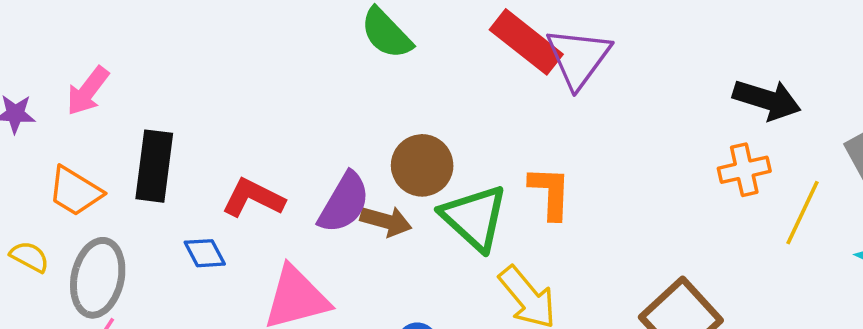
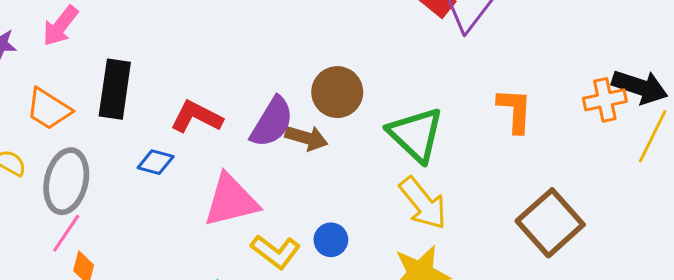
black arrow: (767, 100) -> (640, 87), moved
orange L-shape: (550, 193) -> (515, 110), moved
green triangle: (474, 218) -> (416, 135), moved
blue diamond: (205, 253) -> (156, 162), turned -48

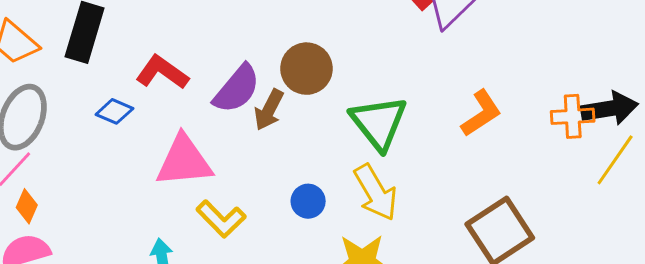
black arrow: (640, 87) -> (610, 109), turned -36
orange L-shape: (515, 110) -> (481, 113), turned 45
brown arrow: (306, 138) -> (269, 110), turned 93
blue circle: (331, 240) -> (308, 201), moved

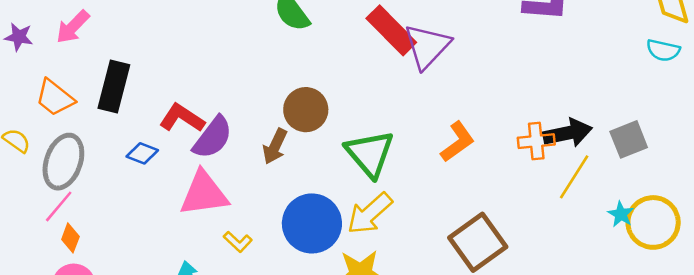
purple semicircle: (237, 89) -> (213, 138), moved
yellow arrow: (376, 192) -> (370, 214), turned 81
blue circle: (308, 201) -> (312, 223), size x2.0
yellow L-shape: (221, 219) -> (238, 242), size x0.7

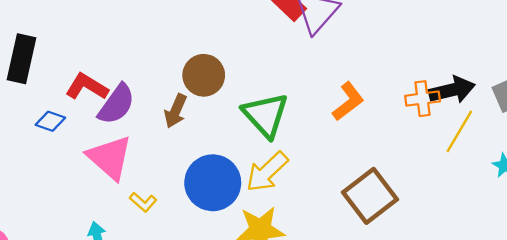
pink triangle: (204, 194) -> (110, 157), turned 51

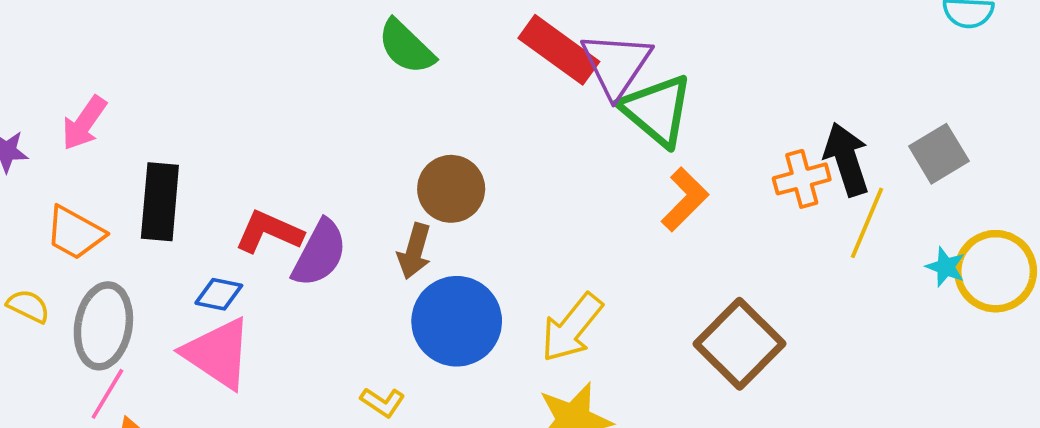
black arrow: (452, 90) -> (846, 159), turned -87
green triangle: (265, 115) -> (657, 110), moved
pink triangle: (110, 157) -> (218, 353), moved
blue circle: (213, 183) -> (457, 321), moved

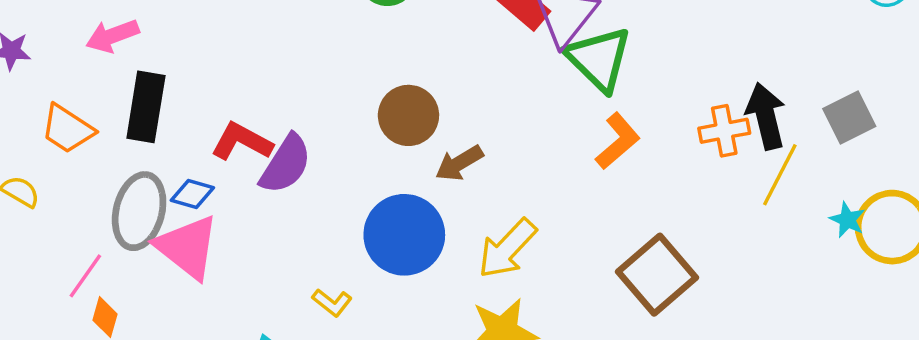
pink arrow: (84, 123) -> (112, 36), moved, turned 30
brown arrow: (414, 251) -> (459, 163), moved, turned 39
gray ellipse: (103, 326) -> (139, 211), moved

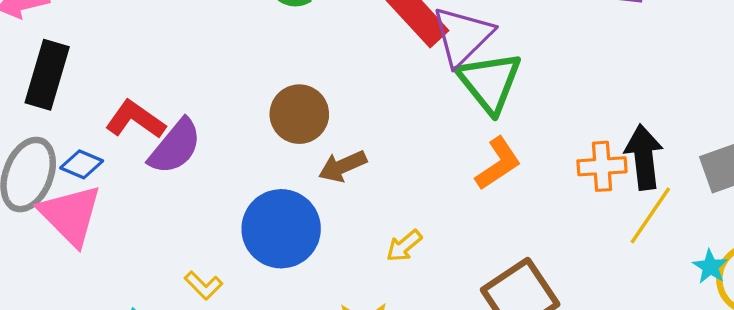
yellow arrow: (507, 249) -> (404, 246), moved, size x0.6

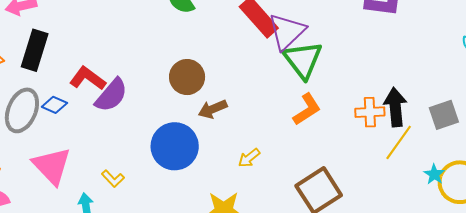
pink triangle: (70, 215) -> (52, 166), moved
yellow L-shape: (204, 285) -> (113, 179), moved

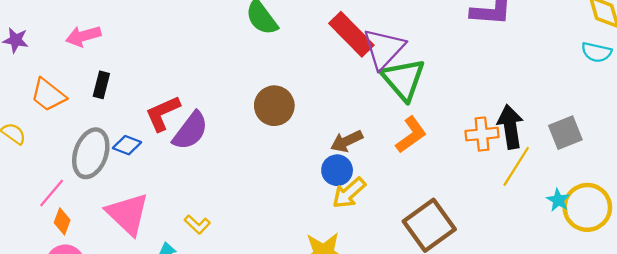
black rectangle: (35, 50) -> (101, 85), size x0.6
red L-shape: (88, 78) -> (163, 113), turned -57
brown arrow: (213, 109) -> (347, 141), moved
blue circle: (175, 146) -> (337, 170), moved, size x0.6
yellow arrow: (249, 158) -> (349, 193), size x1.4

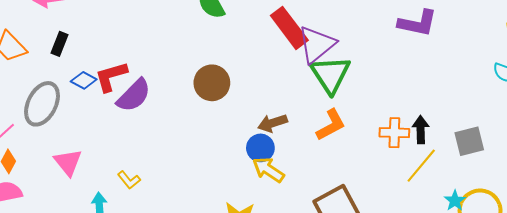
black arrow: (510, 127) -> (421, 130), size x0.7
blue diamond: (127, 145) -> (84, 80), moved
yellow arrow: (349, 193) -> (268, 170), turned 68
pink triangle: (128, 214) -> (68, 162), size x0.7

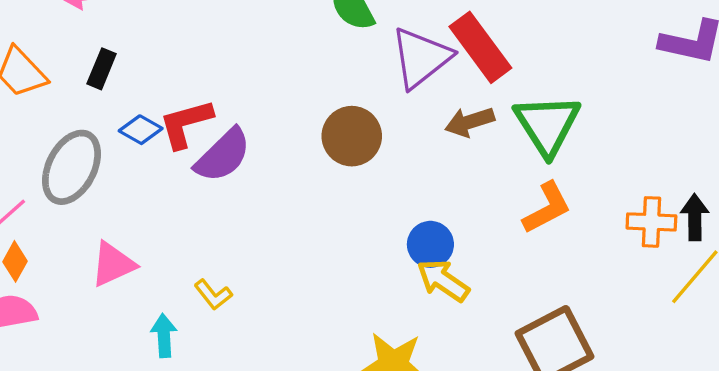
purple triangle: (317, 45) -> (421, 58), moved
brown arrow: (272, 123) -> (470, 122), moved
pink triangle: (68, 162) -> (113, 264), turned 44

